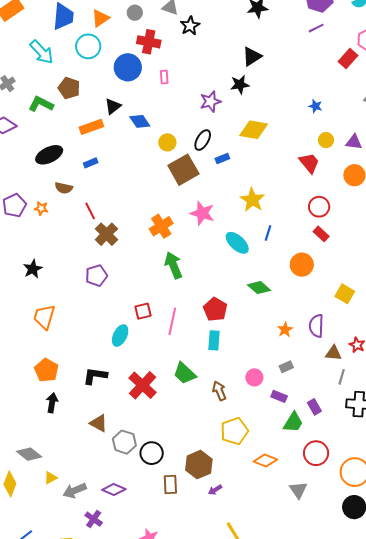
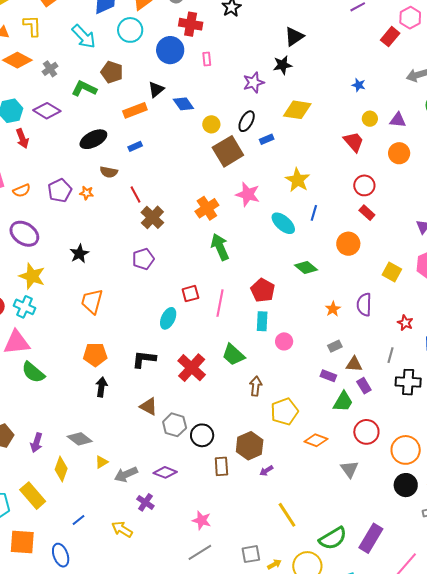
brown triangle: (333, 353) -> (354, 364), moved
orange pentagon: (46, 370) -> (95, 355), turned -30
pink circle: (254, 377) -> (284, 341), moved
brown arrow: (219, 391) -> (256, 386), moved, turned 30

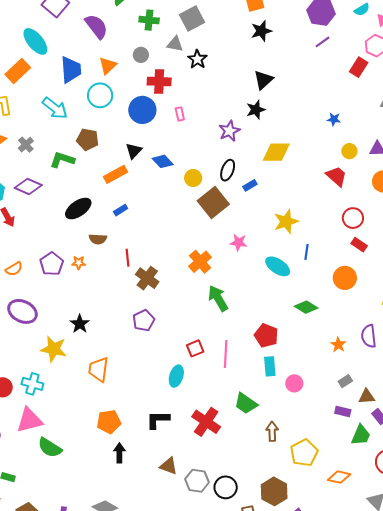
yellow star: (298, 180) -> (286, 222), turned 30
red line: (136, 194) -> (127, 258), turned 30
pink star: (248, 194) -> (239, 242), size x0.7
yellow star: (32, 276) -> (54, 349), moved

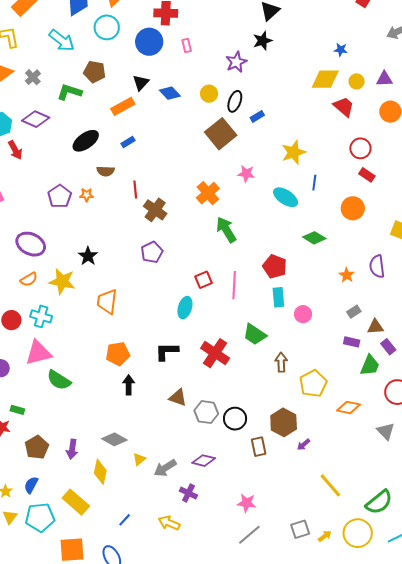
yellow diamond: (276, 152) -> (325, 79), moved
yellow circle: (193, 178) -> (209, 94), moved
orange semicircle: (14, 269) -> (29, 279), moved

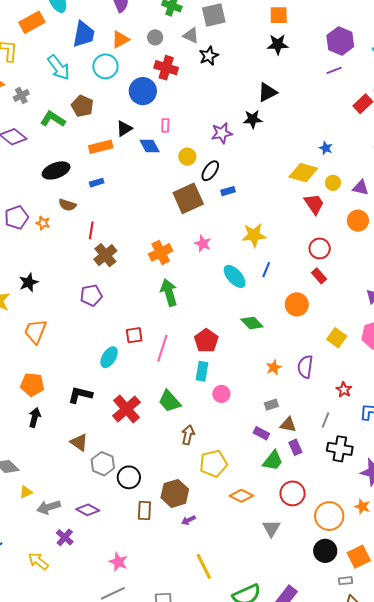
pink rectangle: (187, 45) -> (165, 125), moved

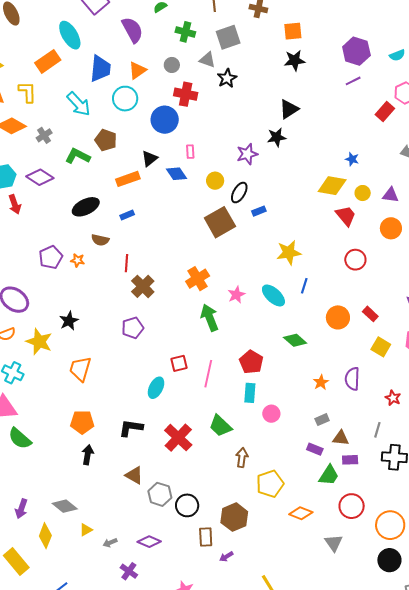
pink star: (203, 244) -> (236, 295), moved, turned 30
red rectangle: (319, 276) -> (370, 314), moved
purple rectangle: (295, 447) -> (350, 460), turned -63
gray arrow: (49, 507) -> (110, 543), size x0.6
purple arrow: (188, 520) -> (226, 557), moved

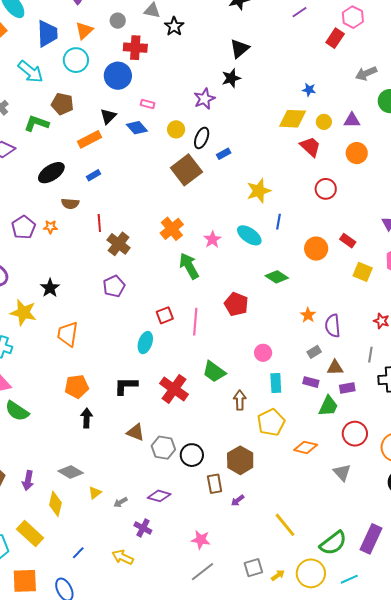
pink rectangle: (190, 152) -> (148, 104), turned -64
purple semicircle: (352, 379) -> (333, 326), moved
cyan rectangle: (250, 393) -> (276, 383), moved

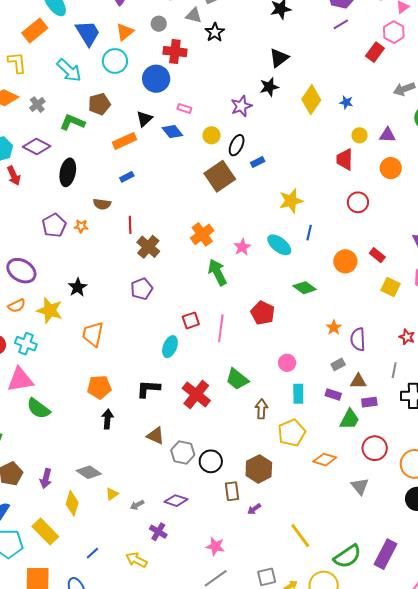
blue trapezoid: (47, 34) -> (88, 33), turned -32
brown pentagon: (62, 104) -> (99, 104), turned -30
yellow diamond: (293, 119) -> (311, 100), moved, turned -60
red trapezoid: (310, 147) -> (345, 159), turned -135
black ellipse: (51, 173) -> (68, 172), moved, turned -48

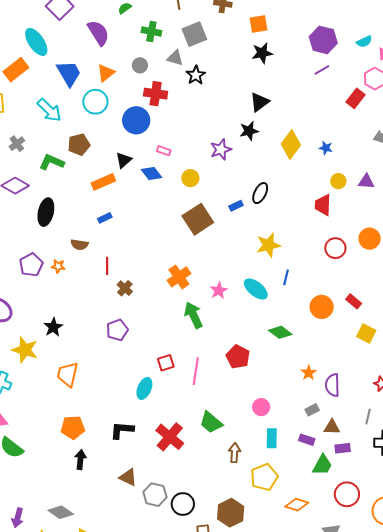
black ellipse: (237, 145) -> (260, 193), moved
orange circle: (391, 168) -> (370, 239), moved
brown cross: (148, 247) -> (125, 288), size x0.7

